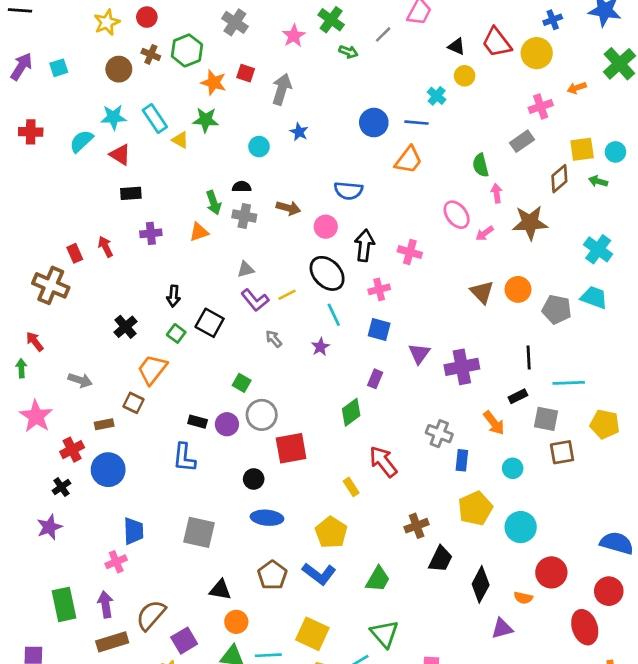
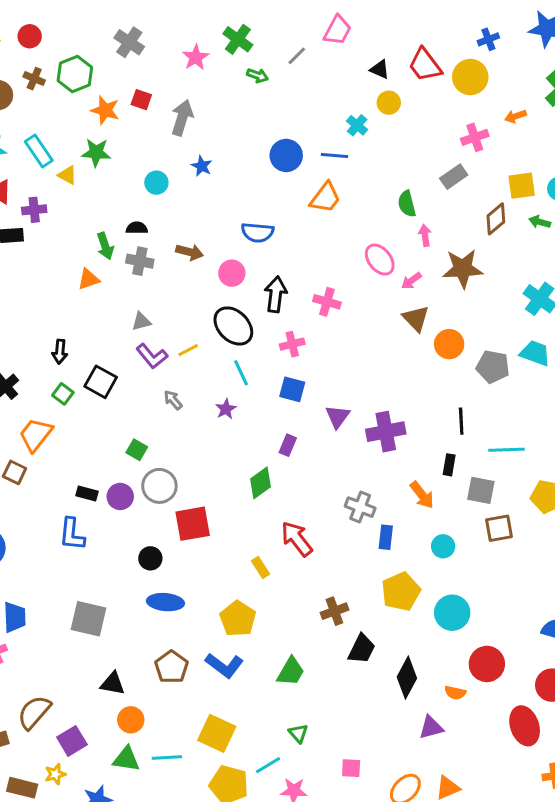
purple cross: (151, 233) -> (34, 210), moved
brown triangle: (482, 292) -> (416, 318), moved
black rectangle: (518, 396) -> (449, 465), turned -54
green triangle: (384, 634) -> (298, 733), size x0.6

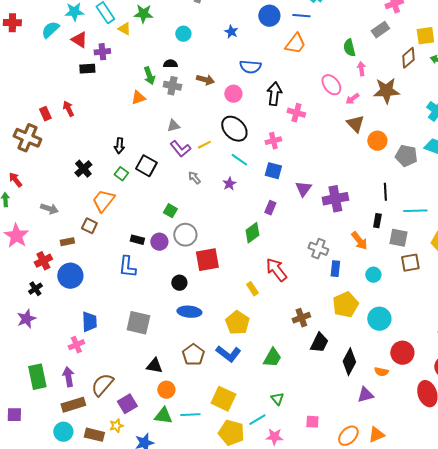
blue star: (202, 166) -> (231, 32), moved
black arrow: (276, 294) -> (274, 94), moved
cyan line: (241, 373) -> (239, 160), turned -30

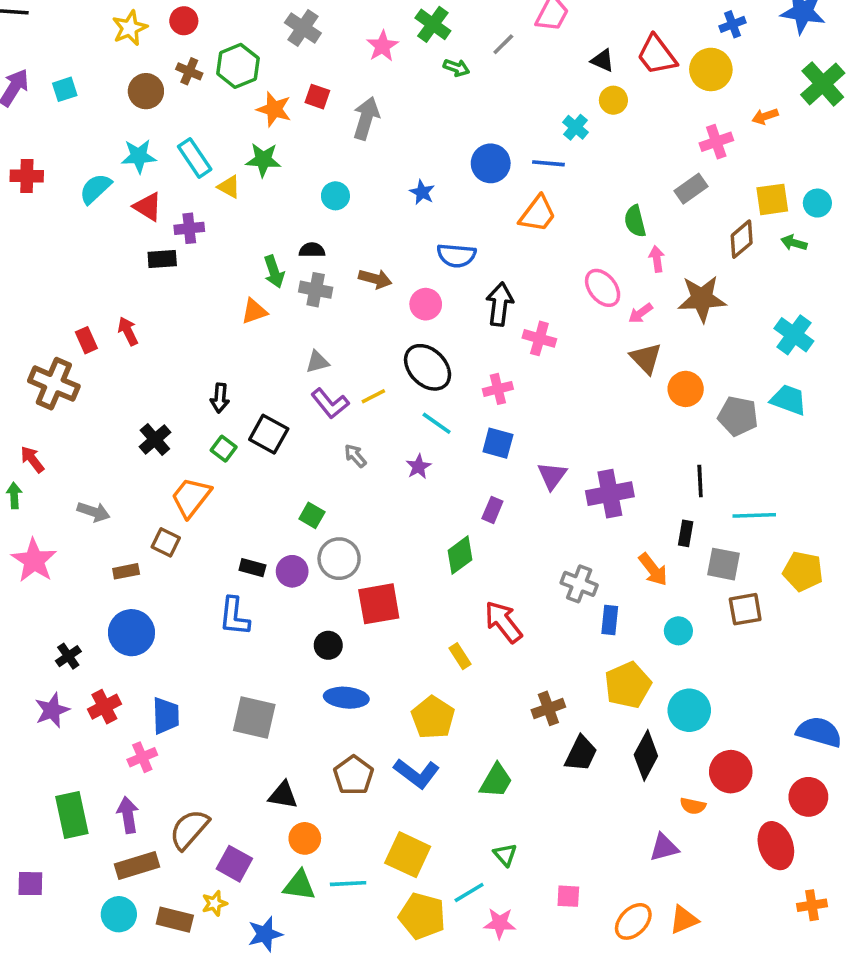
red cross: (43, 261) -> (104, 707), moved
black diamond: (349, 362) -> (646, 755), moved
purple square: (127, 404) -> (234, 864), turned -30

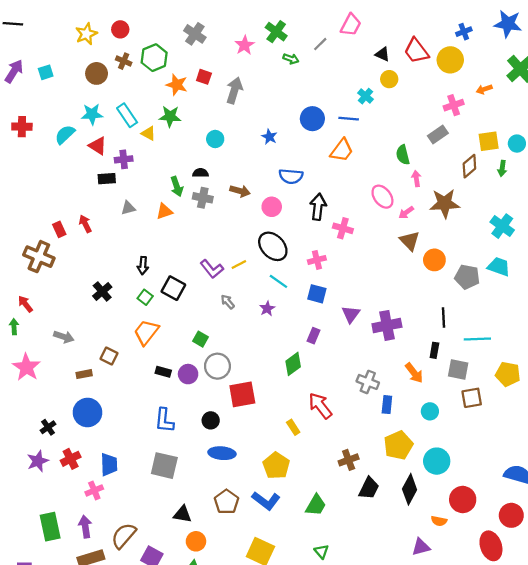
green arrow: (794, 243) -> (502, 168), turned -98
gray triangle: (317, 362) -> (128, 208), moved
orange trapezoid: (191, 497) -> (146, 332), moved
blue L-shape: (234, 616) -> (164, 420), moved

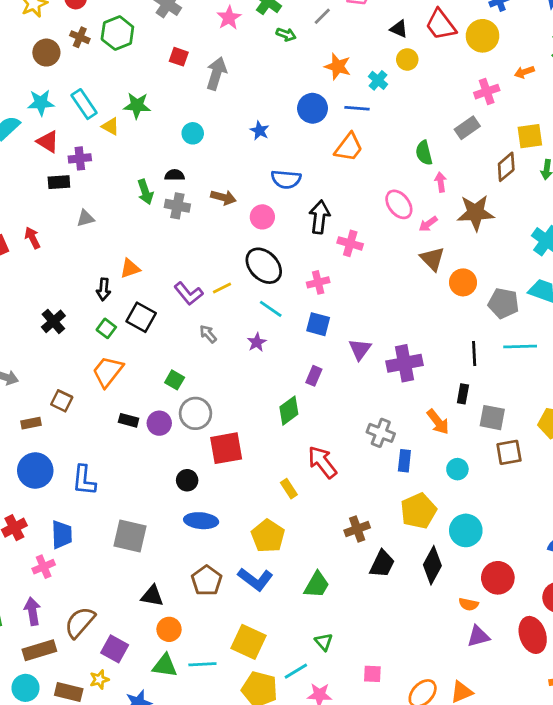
orange star: (177, 85) -> (338, 66), moved
orange triangle: (164, 211) -> (130, 268), moved
cyan line: (477, 339) -> (520, 347), moved
blue L-shape: (164, 420) -> (84, 480), moved
purple triangle: (421, 547) -> (478, 636), moved

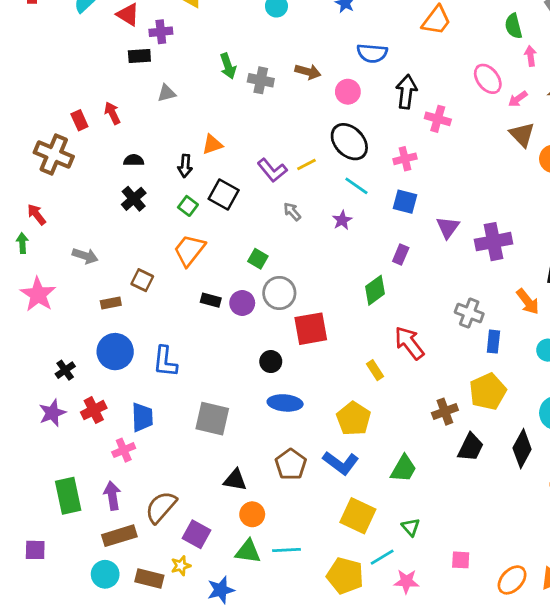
black semicircle: (175, 175) -> (134, 160), moved
yellow pentagon: (418, 511) -> (488, 392), moved
yellow square: (248, 642) -> (358, 516), moved

